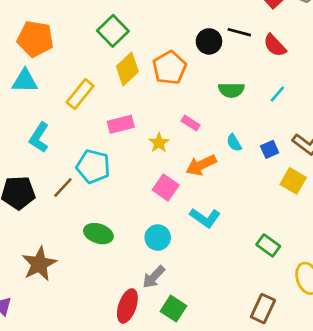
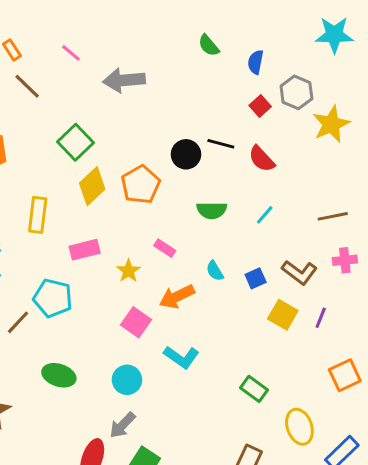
yellow rectangle: (80, 94) -> (38, 215), turned -32

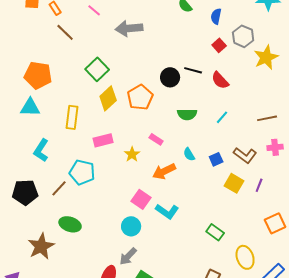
pink square: (136, 322) -> (141, 199), moved
green ellipse: (59, 375) -> (70, 224), moved

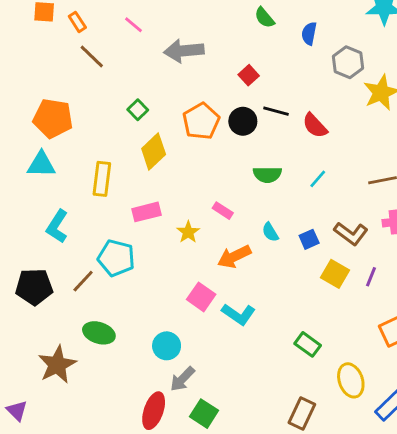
red square: (219, 45) -> (249, 75), moved
green square: (97, 69) -> (138, 110), size x0.6
orange pentagon: (140, 97) -> (201, 121), moved
cyan circle: (131, 226) -> (167, 346), moved

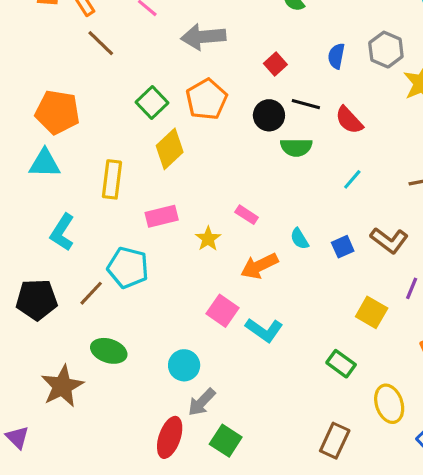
blue semicircle: (309, 33) -> (336, 56), moved
green square: (138, 110) -> (152, 102), size x1.4
orange pentagon: (201, 121) -> (207, 99), moved
green semicircle: (267, 175) -> (296, 147), moved
yellow square: (335, 274) -> (372, 312), moved

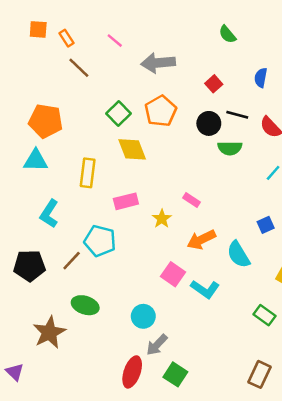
yellow diamond: (170, 149) -> (132, 149), turned -68
cyan semicircle: (299, 239) -> (238, 254), moved, size x1.6

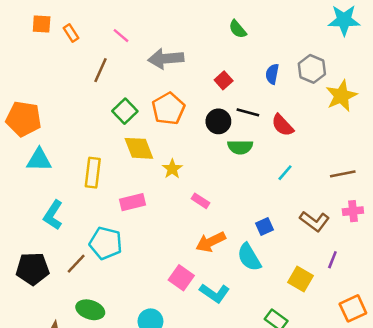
brown line: (79, 68) -> (100, 70), moved, turned 70
orange pentagon: (46, 121) -> (24, 119), moved
yellow star: (162, 219) -> (172, 169), moved
blue square: (266, 225) -> (265, 226), moved

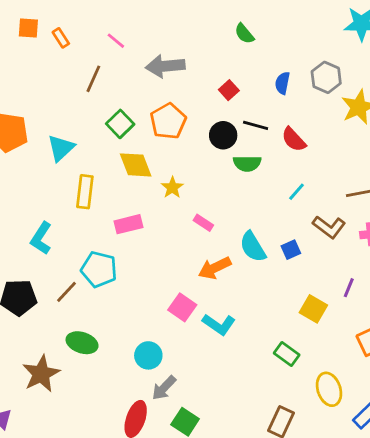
cyan triangle: (39, 160) -> (61, 148), moved, turned -44
brown L-shape: (315, 221) -> (329, 227), moved
blue square: (265, 226) -> (291, 250), moved
cyan semicircle: (249, 257) -> (253, 247), moved

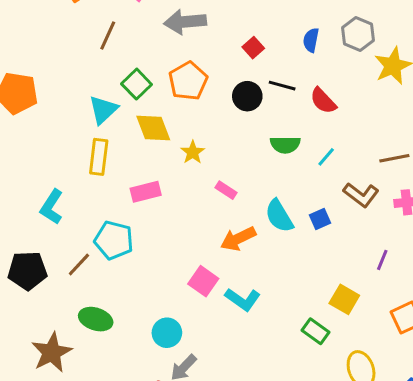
cyan triangle: (61, 148) -> (103, 110), moved
green semicircle: (247, 163) -> (285, 145), moved
yellow square: (313, 309) -> (344, 299), moved

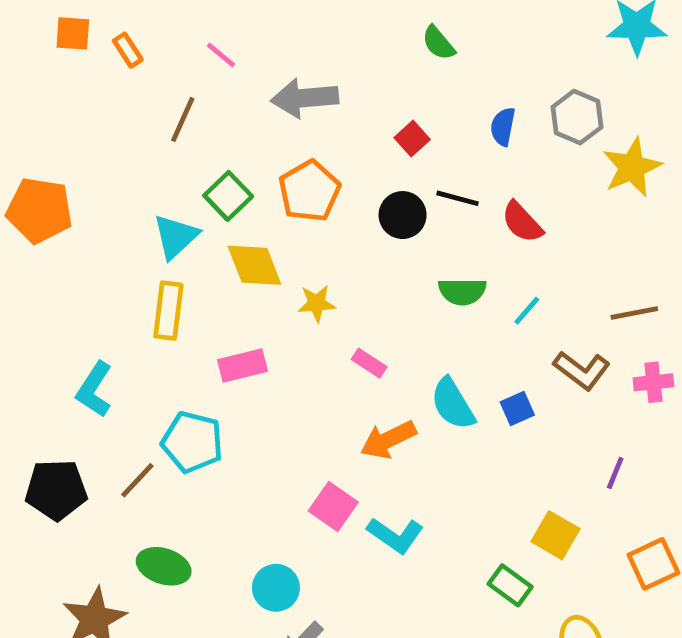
yellow star: (193, 152) -> (317, 303), turned 30

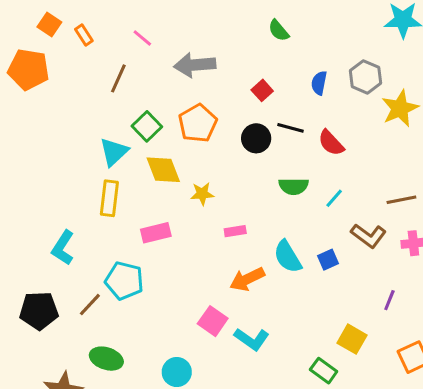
orange square: (73, 33) -> (49, 25), turned 30
orange pentagon: (39, 210) -> (28, 69), moved
pink rectangle: (369, 363) -> (235, 231), turned -42

